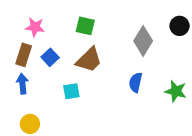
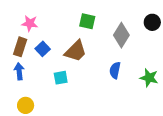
green square: (85, 26) -> (87, 21), moved

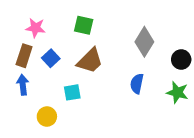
green square: (87, 21) -> (84, 25), moved
black circle: (152, 22) -> (181, 59), moved
yellow circle: (26, 105) -> (47, 117), moved

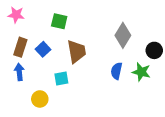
green square: (84, 25) -> (59, 21), moved
pink star: (35, 28) -> (16, 15), moved
brown trapezoid: (90, 61) -> (77, 51), turned -55
green star: (177, 92) -> (141, 72), moved

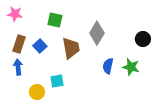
gray diamond: (123, 35) -> (97, 33), moved
black circle: (154, 50) -> (143, 39), moved
cyan square: (61, 78) -> (57, 81), moved

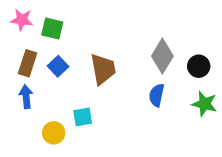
green square: (55, 20) -> (52, 28), moved
gray diamond: (97, 33) -> (162, 56), moved
black circle: (143, 39) -> (199, 66), moved
green star: (131, 67) -> (204, 104), moved

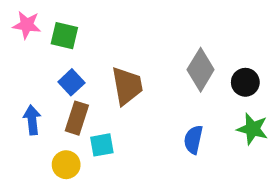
brown rectangle: (28, 63) -> (77, 118), moved
blue semicircle: (157, 95) -> (193, 140), moved

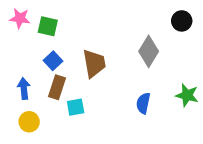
black circle: (245, 82) -> (182, 21), moved
yellow circle: (66, 165) -> (29, 122), moved

